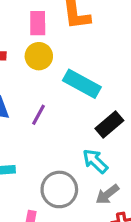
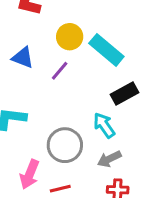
yellow circle: (39, 56) -> (70, 37), moved

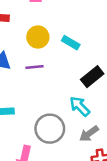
cyan rectangle: (106, 50) -> (71, 43), size x0.6
purple line: (60, 71) -> (35, 67), turned 54

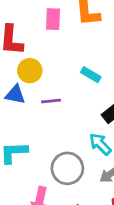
yellow circle: (38, 37) -> (30, 71), moved

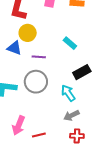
gray circle: (67, 168) -> (36, 82), moved

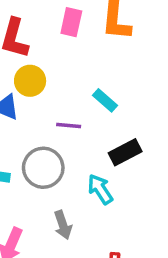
purple line: (39, 57) -> (69, 125), moved
gray arrow: (71, 115) -> (63, 225), moved, turned -84

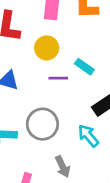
yellow circle: (30, 81) -> (47, 48), moved
purple line: (69, 125) -> (58, 78), moved

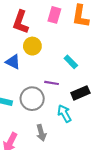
yellow circle: (47, 48) -> (32, 46), moved
purple line: (58, 78) -> (52, 83), moved

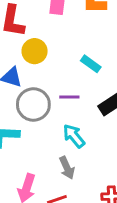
gray circle: (32, 99) -> (33, 104), moved
cyan arrow: (64, 113) -> (74, 136), moved

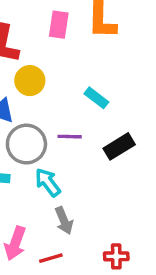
cyan arrow: (74, 136) -> (48, 182), moved

